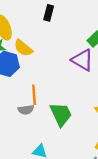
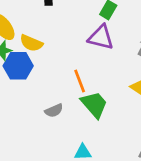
orange line: (34, 95) -> (80, 81), moved

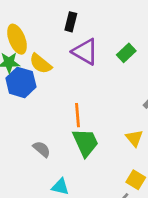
purple triangle: (101, 37) -> (85, 52), moved
gray semicircle: (54, 111) -> (42, 149), moved, turned -132

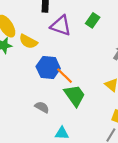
blue hexagon: (21, 82) -> (48, 68), moved
orange line: (78, 115) -> (64, 76), turned -30

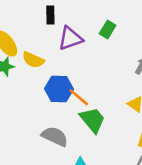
purple triangle: (61, 26) -> (70, 38), turned -35
gray semicircle: (42, 107) -> (55, 136), size x1.5

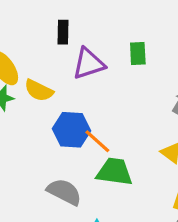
green rectangle: (108, 30) -> (138, 53), turned -36
green trapezoid: (92, 120) -> (114, 172), turned -44

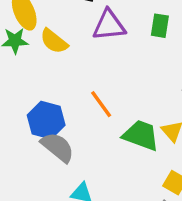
blue hexagon: (72, 130) -> (46, 120), moved
green trapezoid: (114, 172) -> (141, 135), moved

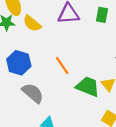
blue hexagon: (46, 120) -> (19, 63), moved

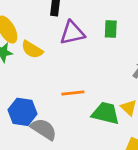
blue hexagon: (19, 63) -> (22, 112), moved
orange line: (62, 65) -> (73, 93), turned -54

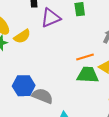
yellow semicircle: (32, 50) -> (22, 36), turned -54
orange line: (73, 93) -> (85, 57), moved

